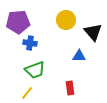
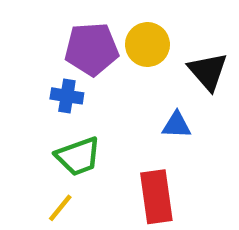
purple pentagon: (18, 22) -> (92, 49), moved
red rectangle: (70, 88) -> (156, 197), size x1.6

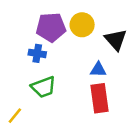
red rectangle: (156, 197) -> (99, 98), moved
yellow line: (60, 208) -> (15, 116), moved

